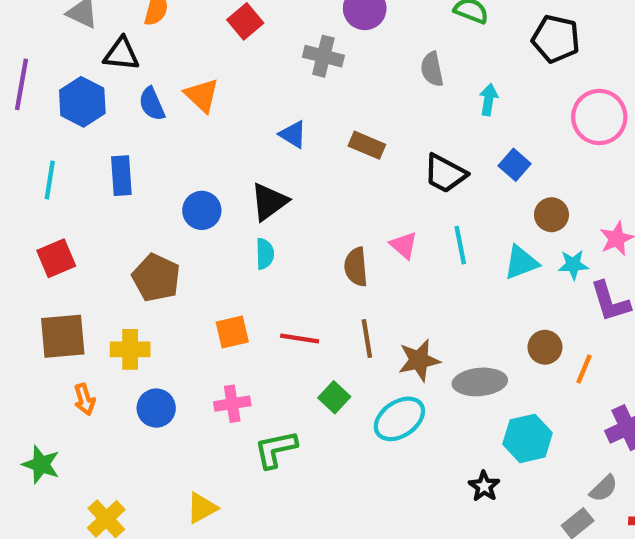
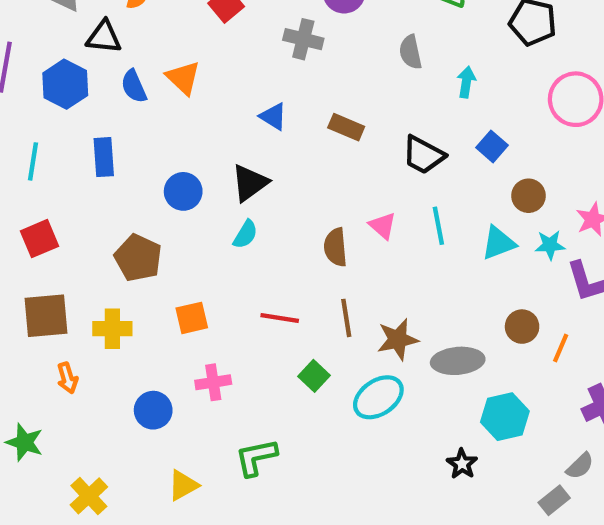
cyan semicircle: (265, 254) -> (245, 234), turned 32
orange square: (232, 332) -> (192, 318), moved
blue circle: (156, 408) -> (153, 410), moved
green L-shape: (276, 449) -> (256, 457), moved

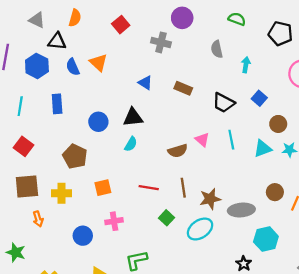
black triangle: (250, 183) -> (133, 117), turned 30
red square: (40, 239) -> (24, 146), turned -30
brown semicircle: (335, 247) -> (178, 151), turned -102

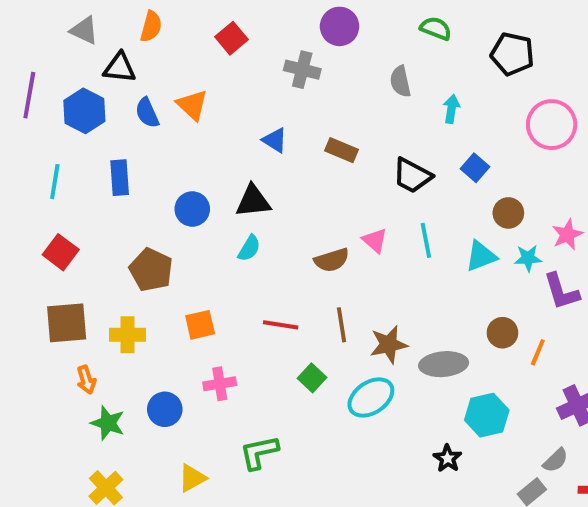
green star: (16, 252) -> (108, 423), moved

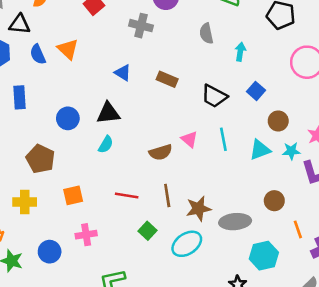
orange line: (538, 352) -> (298, 229), moved, turned -42

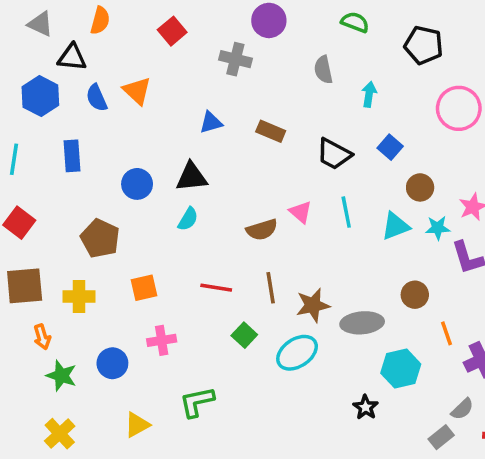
blue triangle: (123, 73) -> (211, 122), turned -48

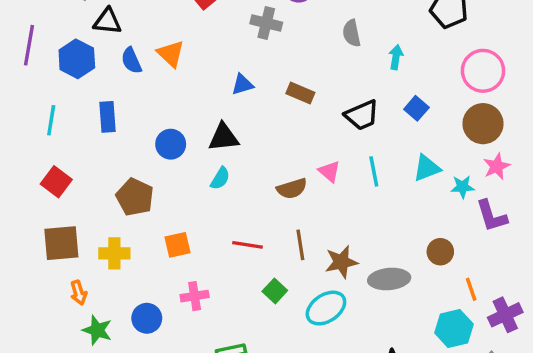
black trapezoid: (334, 154) -> (362, 115), turned -51
brown circle: (420, 187) -> (483, 124), moved, size x1.5
cyan triangle: (395, 226) -> (427, 168), moved
cyan hexagon: (401, 369) -> (454, 328), moved

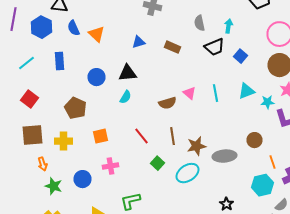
gray semicircle: (352, 33) -> (200, 23), moved
orange triangle: (171, 54) -> (96, 34), moved
black trapezoid: (362, 115) -> (214, 47), moved
cyan line: (51, 120) -> (26, 63), turned 42
red line: (247, 245) -> (142, 136), turned 42

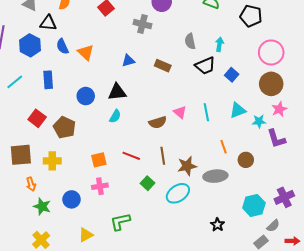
red square: (30, 99) -> (37, 118), moved
orange square: (100, 136) -> (99, 160), moved
red line: (142, 136) -> (131, 156), turned -30
orange line: (272, 162) -> (224, 147), moved

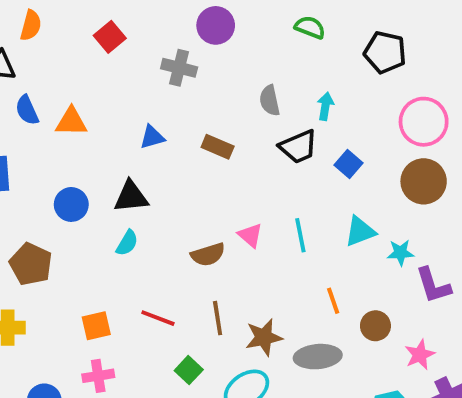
orange triangle: (86, 52) -> (71, 122), turned -42
pink star: (279, 109) -> (420, 355), moved

